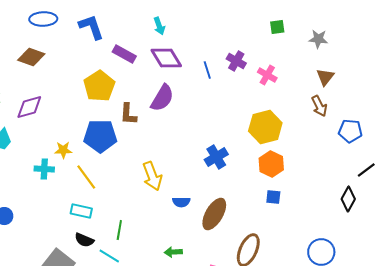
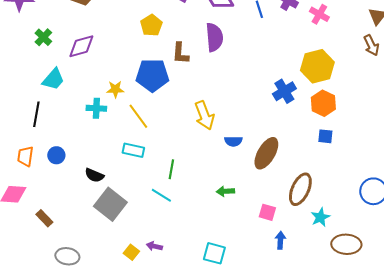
yellow pentagon: (99, 86) -> (151, 25), size x0.7
purple semicircle: (162, 98) -> (214, 37), turned -36
blue cross: (216, 157) -> (284, 91), moved
black semicircle: (84, 240) -> (94, 175), moved

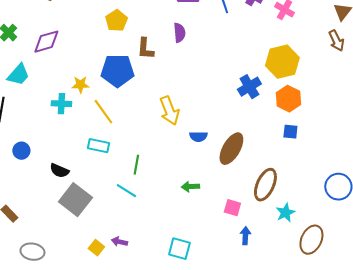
purple semicircle: (214, 37) -> (179, 33), size x0.7
brown ellipse: (346, 244) -> (311, 240), turned -68

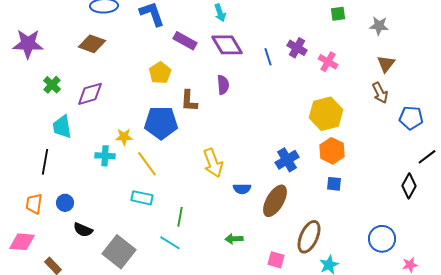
cyan trapezoid: (18, 75) -> (62, 127), turned 130
blue cross: (249, 87) -> (287, 160), moved
black semicircle: (59, 171) -> (83, 230), moved

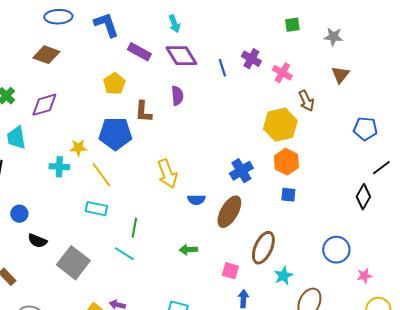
brown arrow: (380, 93) -> (306, 101), moved

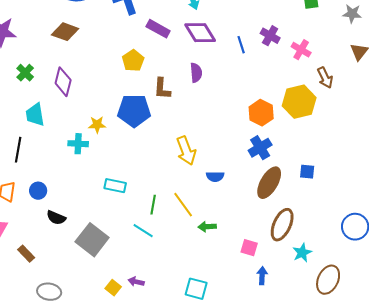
purple diamond: (44, 105) -> (63, 82), turned -60
orange hexagon: (286, 162) -> (261, 113), moved
yellow line: (101, 175) -> (183, 205), moved
brown ellipse: (229, 212) -> (269, 183), moved

